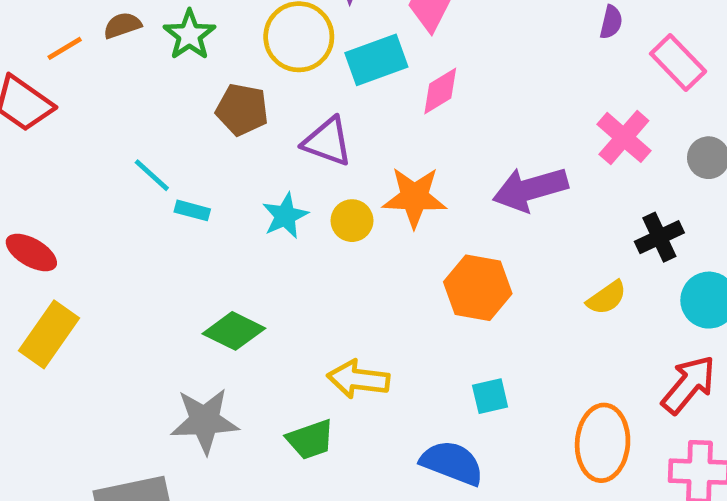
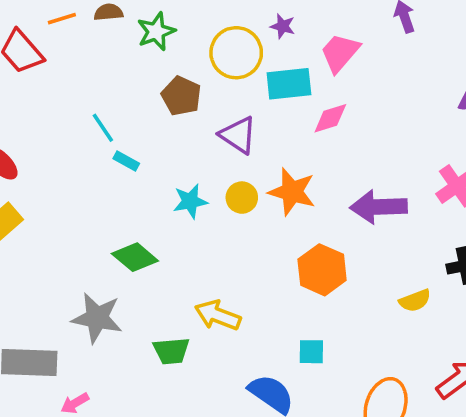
cyan star: (285, 216) -> (190, 201), moved

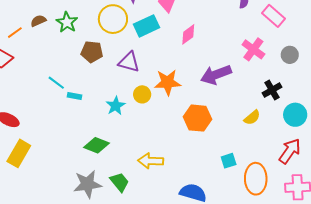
pink diamond: (330, 118) -> (188, 34), moved
green trapezoid: (171, 351) -> (120, 182), moved, turned -105
cyan square: (311, 352) -> (229, 161), moved

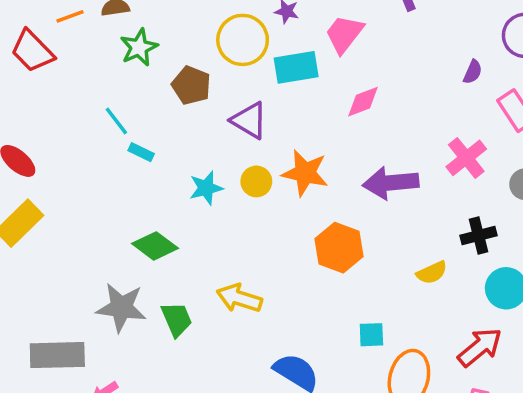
green star: (67, 22) -> (139, 47), moved

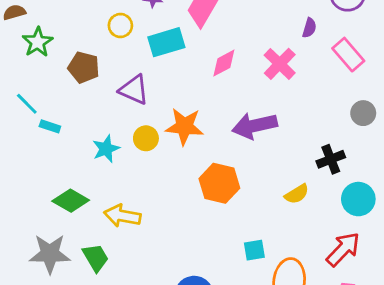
yellow circle: (243, 40) -> (120, 26), size x0.6
pink cross: (466, 158) -> (280, 64), moved
yellow arrow: (239, 298) -> (122, 216), moved

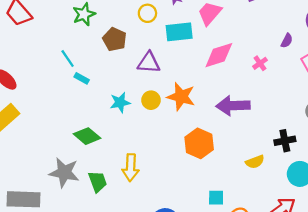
pink diamond: (224, 63) -> (219, 55), size x1.4
pink cross: (280, 64) -> (260, 63), size x0.6
purple triangle: (134, 90) -> (149, 63), turned -30
yellow arrow: (122, 216) -> (131, 168), moved, turned -108

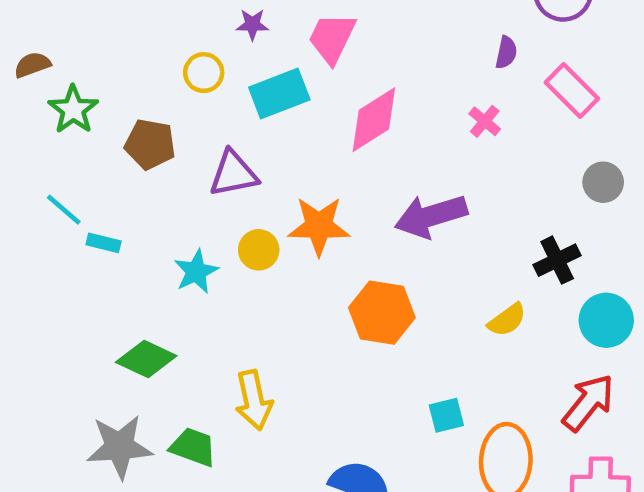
pink cross: (260, 63) -> (485, 121), moved
green trapezoid: (98, 182) -> (193, 447), turned -35

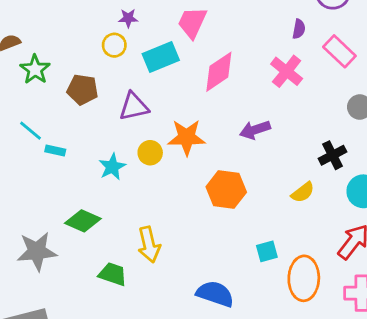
purple star: (252, 24) -> (128, 18), moved
pink cross: (485, 121) -> (287, 71), size x1.6
purple arrow: (431, 216) -> (255, 130), size x0.7
gray star: (119, 447) -> (37, 251), moved

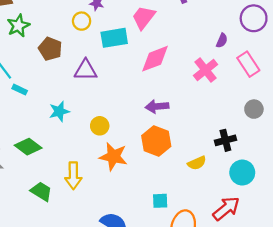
purple arrow: (255, 130) -> (157, 106), moved
orange star: (187, 137) -> (113, 157), moved
yellow circle: (150, 153) -> (100, 126), moved
orange hexagon: (226, 190) -> (156, 141), moved

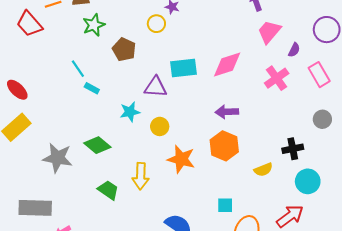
pink trapezoid: (144, 17) -> (269, 32), moved
cyan rectangle: (114, 38) -> (183, 68), moved
purple triangle: (86, 70) -> (156, 87), moved
yellow circle: (100, 126) -> (160, 126), moved

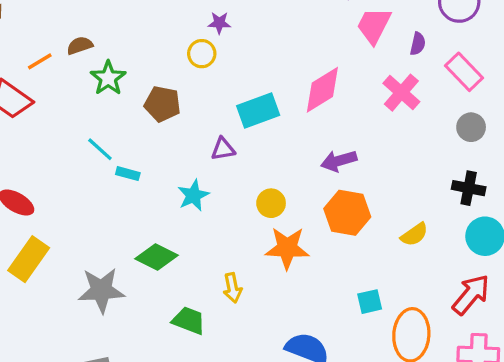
purple triangle: (156, 87) -> (223, 149), size x0.7
gray circle: (322, 119) -> (471, 127), moved
yellow circle: (160, 126) -> (271, 203), moved
black cross: (293, 149) -> (469, 188), moved, turned 36
yellow arrow: (141, 176) -> (232, 288), size x0.7

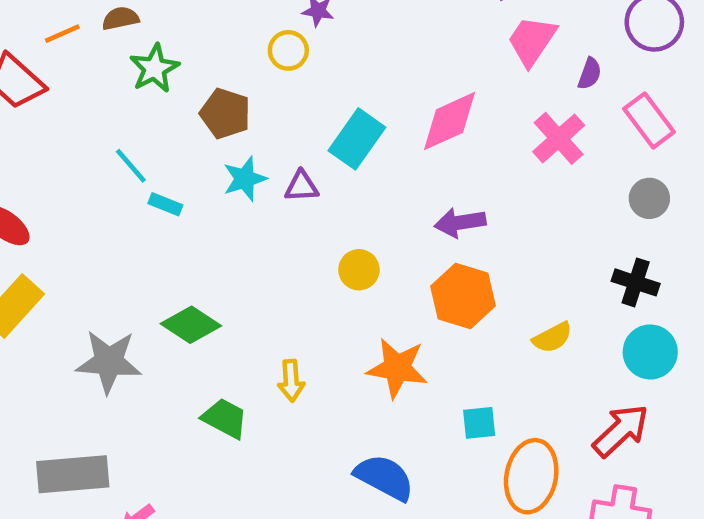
cyan rectangle: (258, 111) -> (357, 139), turned -42
cyan star: (193, 195) -> (245, 179), moved
orange star: (287, 248) -> (397, 368), moved

